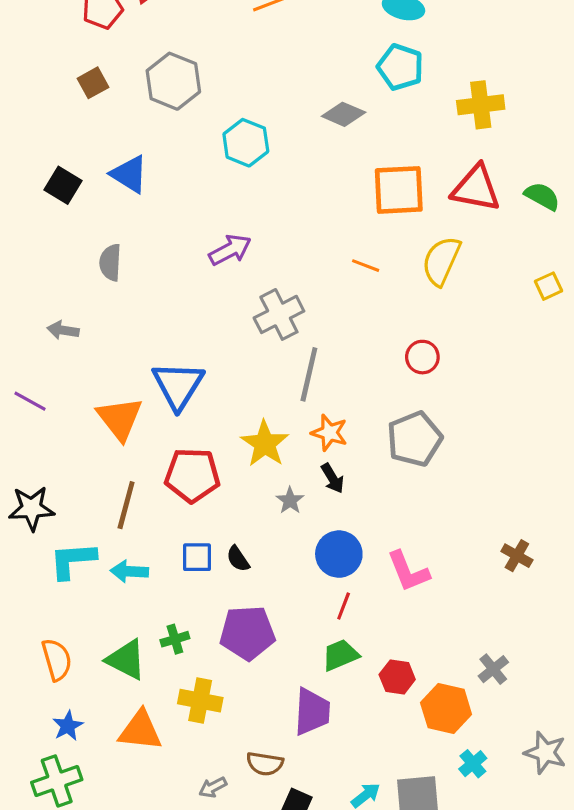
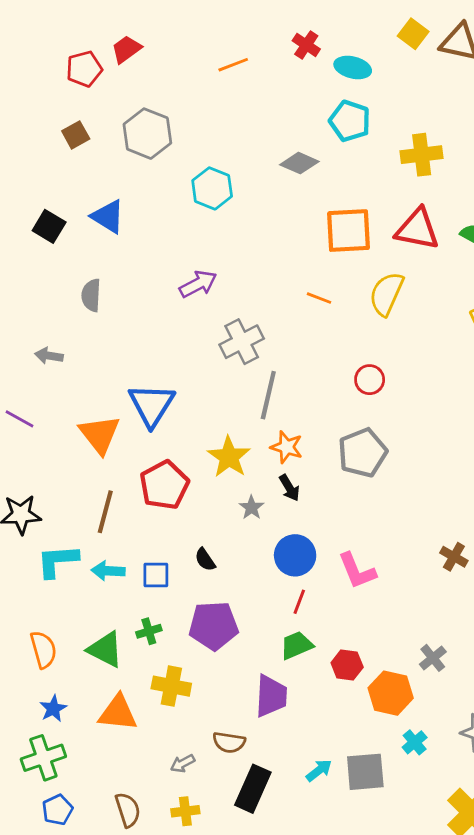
red pentagon: (192, 475) -> (164, 485), turned -30
blue square: (197, 557) -> (156, 575), moved

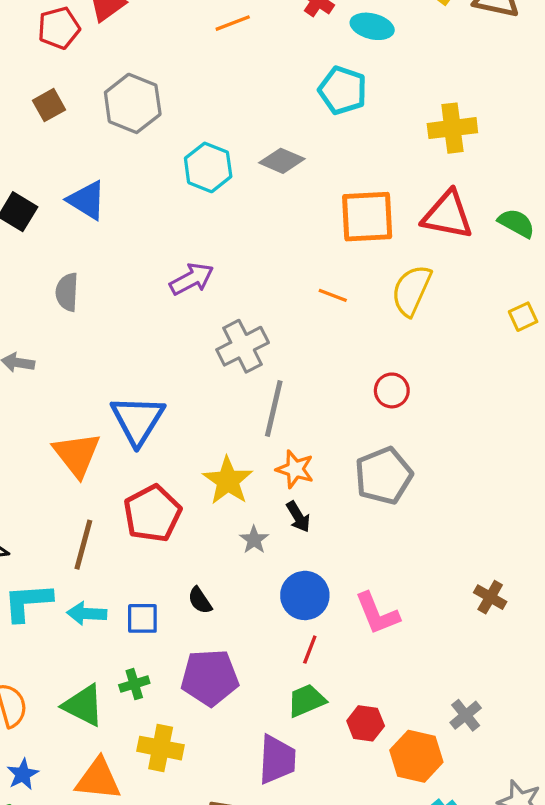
cyan pentagon: (350, 121) -> (343, 90), moved
gray diamond: (299, 163) -> (282, 161), moved

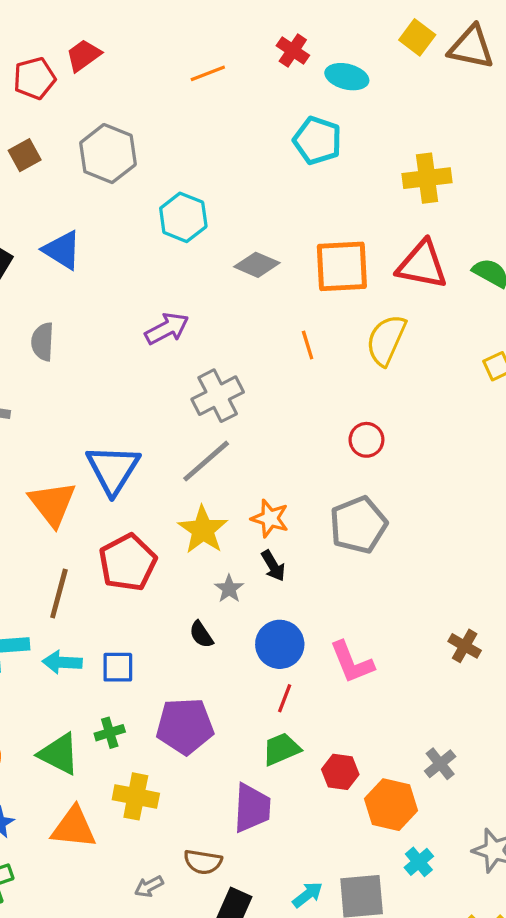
gray diamond: (282, 161) -> (257, 265), moved
orange line: (333, 295) -> (308, 345), turned 52
gray line: (274, 409) -> (206, 461), moved, turned 36
black semicircle: (200, 600) -> (201, 634), moved

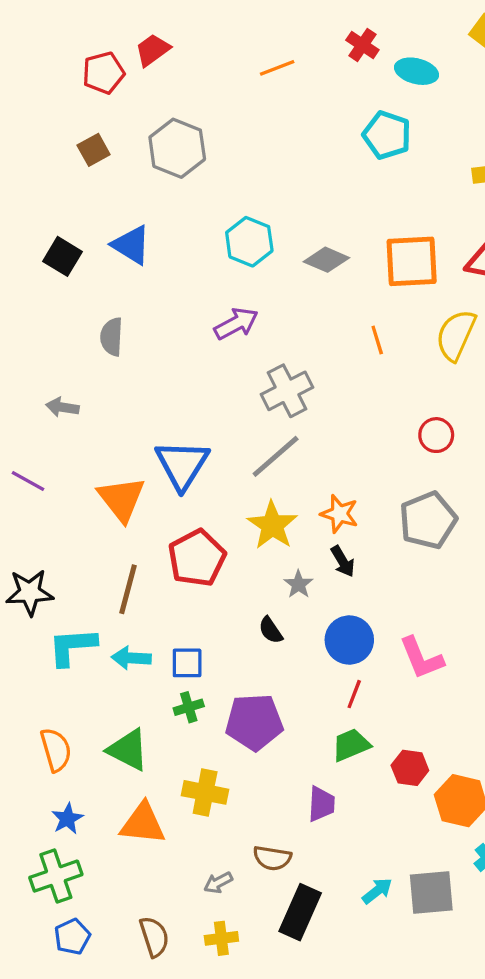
cyan hexagon: (183, 217) -> (249, 242), moved
green cross: (110, 733) -> (189, 707), moved
purple trapezoid: (252, 808) -> (321, 804), size x0.7

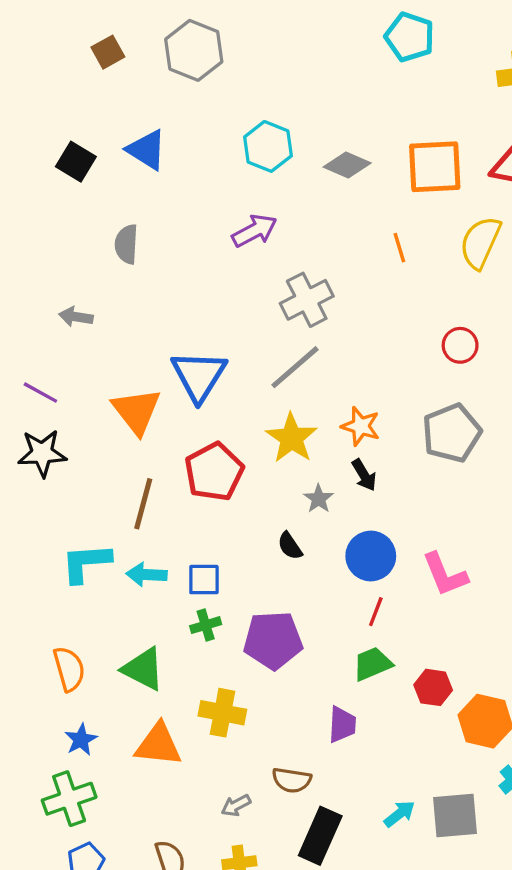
black star: (30, 592) -> (42, 453), moved

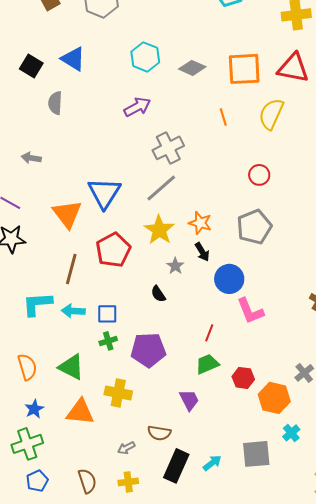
gray semicircle: (126, 244) -> (55, 103), moved
blue circle: (371, 556) -> (229, 279), moved
purple trapezoid: (342, 725) -> (189, 400), turned -30
cyan arrow: (399, 814) -> (212, 463), moved

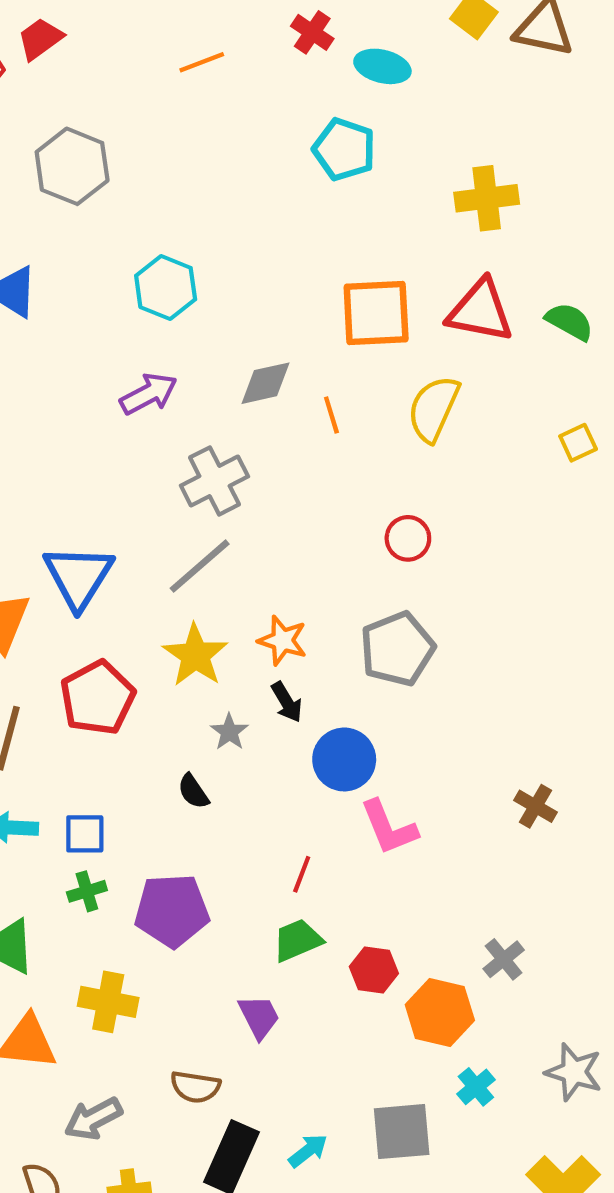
gray diamond: (192, 68) -> (266, 383), moved, turned -36
gray arrow: (126, 448) -> (93, 1119), moved, size x1.5

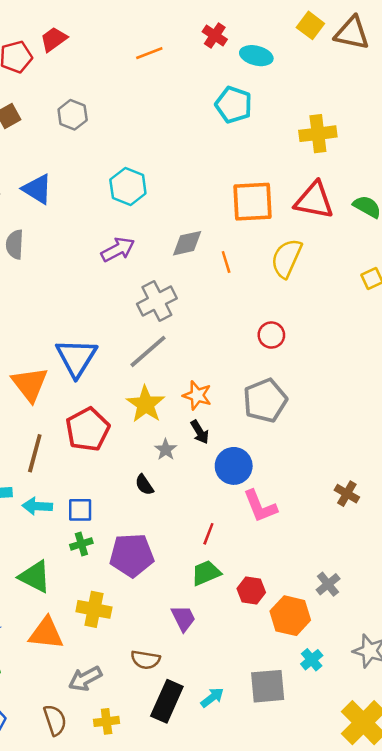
gray hexagon: (72, 166) -> (73, 115), size x0.7

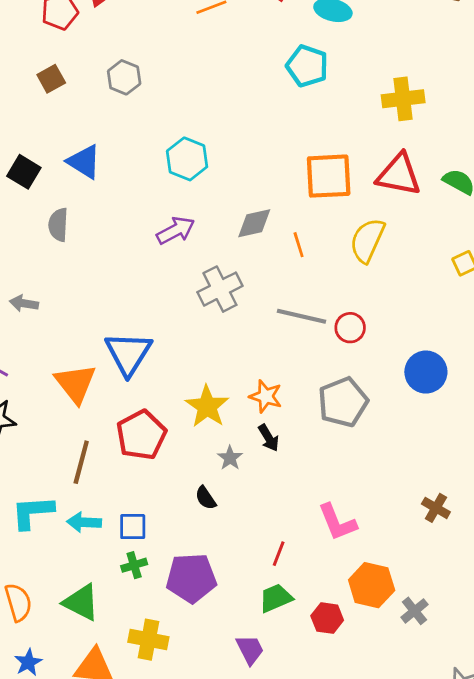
gray line: (148, 351) -> (301, 316), moved, turned 54
blue circle: (234, 466) -> (426, 372), moved
orange hexagon: (290, 616) -> (372, 585), moved

